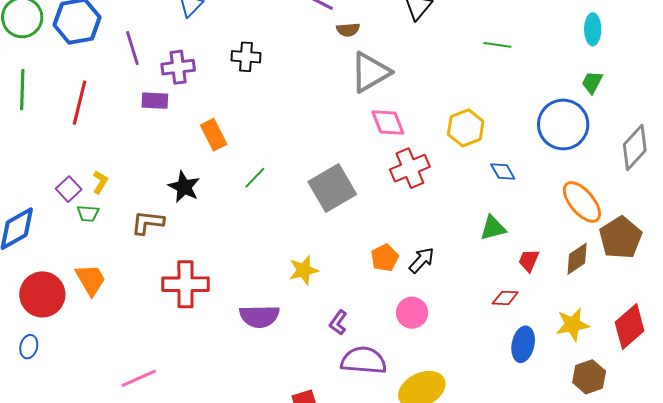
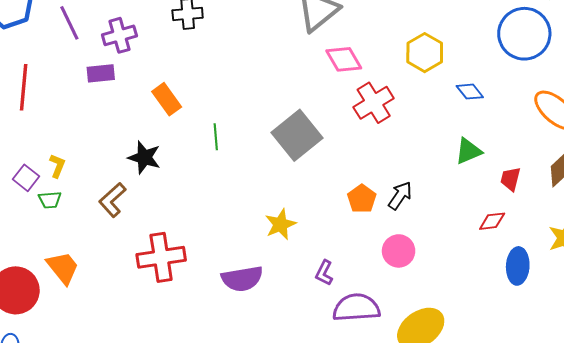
green line: (255, 178) -> (216, 137), turned -40
brown L-shape: (148, 222) -> (112, 200), turned -40

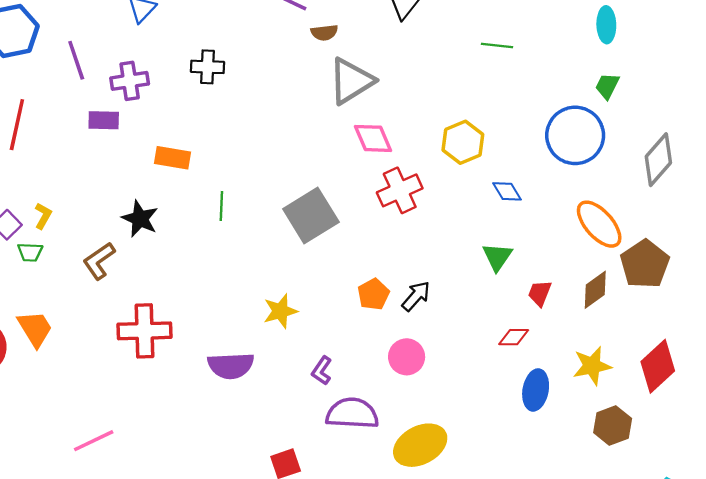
orange rectangle: (167, 99) -> (173, 158), turned -52
green triangle: (468, 151) -> (497, 257), turned -40

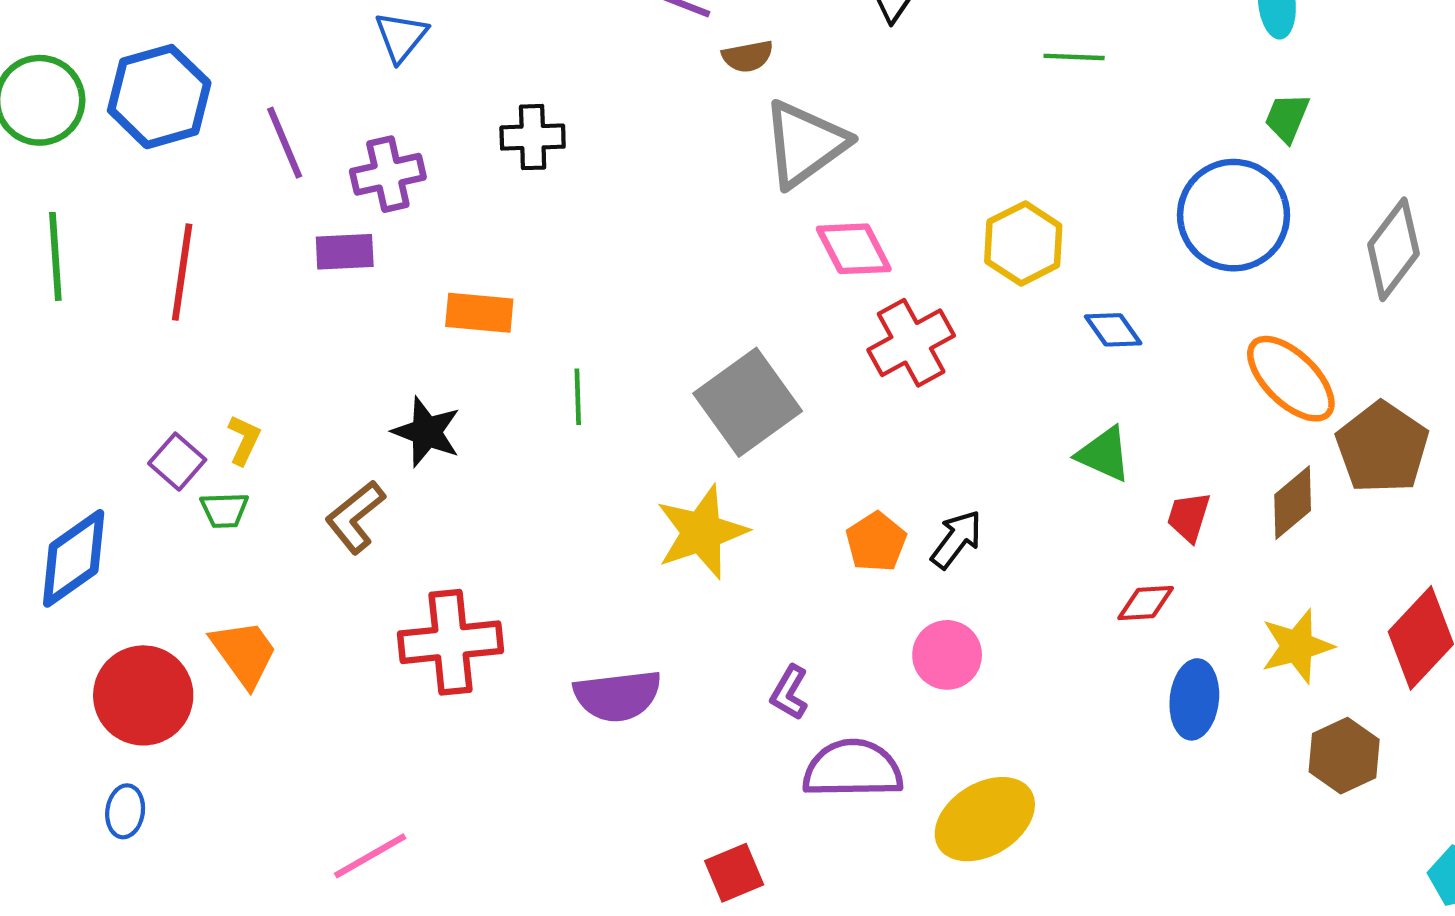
green triangle: (497, 257) -> (1104, 454), turned -36
yellow star: (280, 311) -> (702, 532), moved, size x1.4

